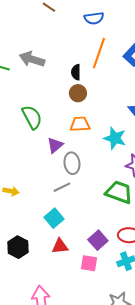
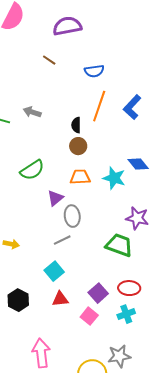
gray arrow: (32, 59) -> (32, 112), size x0.7
green semicircle: (32, 117) -> (32, 170), turned 85
cyan star: (115, 138) -> (114, 178), moved
pink square: (89, 263) -> (89, 316), turned 30

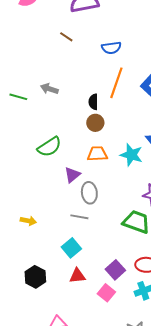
gray line: (62, 240) -> (79, 217), turned 36

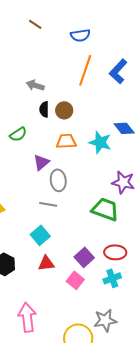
gray arrow: (49, 89) -> (35, 85), moved
black semicircle: (93, 102) -> (44, 109), moved
green semicircle: (49, 147) -> (18, 134), size x0.7

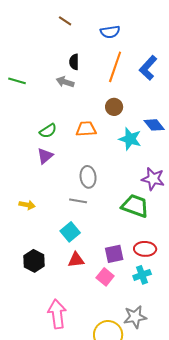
black semicircle: (44, 109) -> (74, 62), moved
brown circle: (64, 110) -> (114, 107), moved
orange trapezoid: (66, 141) -> (86, 129), moved
purple triangle: (41, 162) -> (45, 156), moved
purple square: (84, 257) -> (114, 254), turned 30

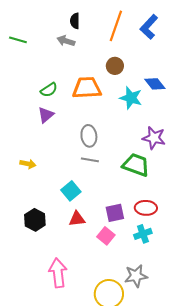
orange trapezoid: (86, 129) -> (87, 88), size x1.4
gray line: (78, 201) -> (90, 160), moved

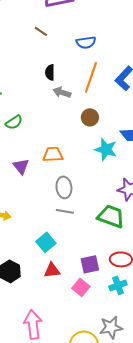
gray arrow: (66, 41) -> (62, 92), moved
orange trapezoid: (87, 88) -> (53, 154), moved, size x0.7
green semicircle: (49, 90) -> (14, 122), moved
purple triangle: (46, 115) -> (21, 166), turned -30

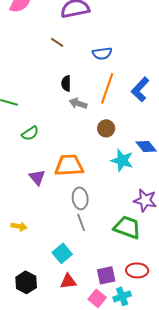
orange trapezoid: (53, 154) -> (69, 165), size x1.4
gray line: (65, 211) -> (81, 222), turned 60
cyan cross: (118, 285) -> (122, 296), moved

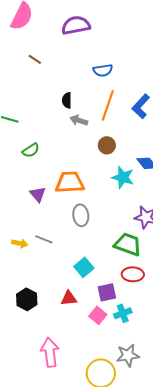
brown line: (57, 42) -> (35, 59), moved
gray line: (81, 222) -> (44, 239), moved, turned -48
cyan square: (62, 253) -> (84, 267), moved
red ellipse: (137, 270) -> (133, 274), moved

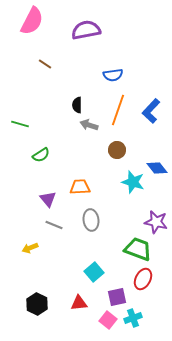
orange trapezoid: (70, 182) -> (80, 187), size x0.7
gray line: (44, 239) -> (54, 225), moved
yellow arrow: (20, 243) -> (30, 248), turned 147
red ellipse: (133, 274) -> (143, 279), turned -65

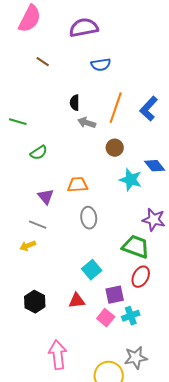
blue semicircle: (113, 75) -> (101, 65), moved
gray line: (54, 225) -> (38, 225), moved

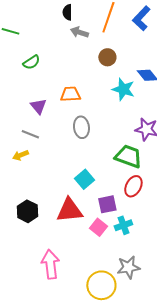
red triangle: (77, 301) -> (69, 210), size x1.6

